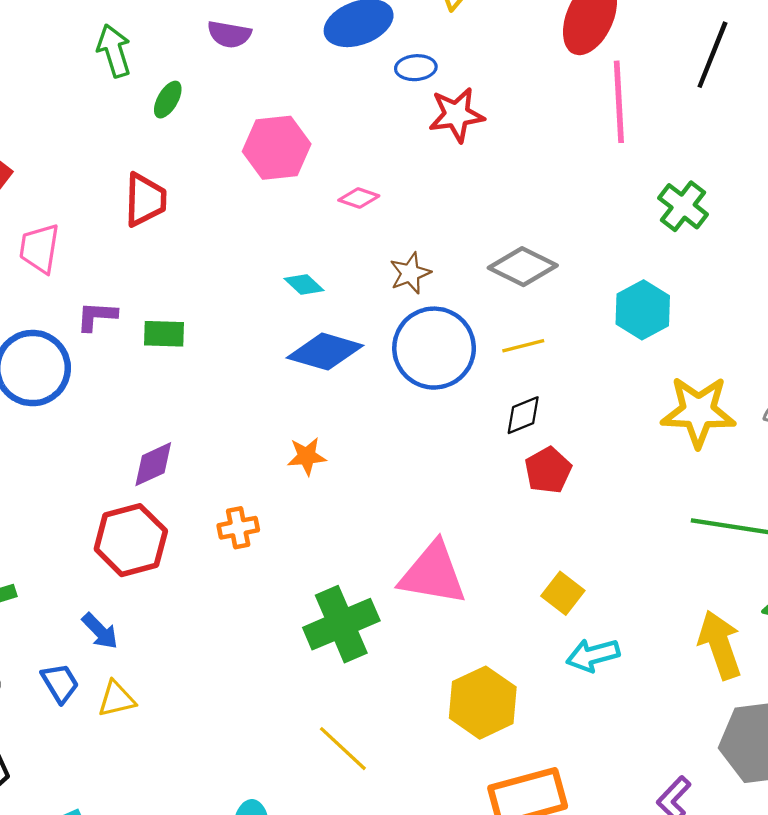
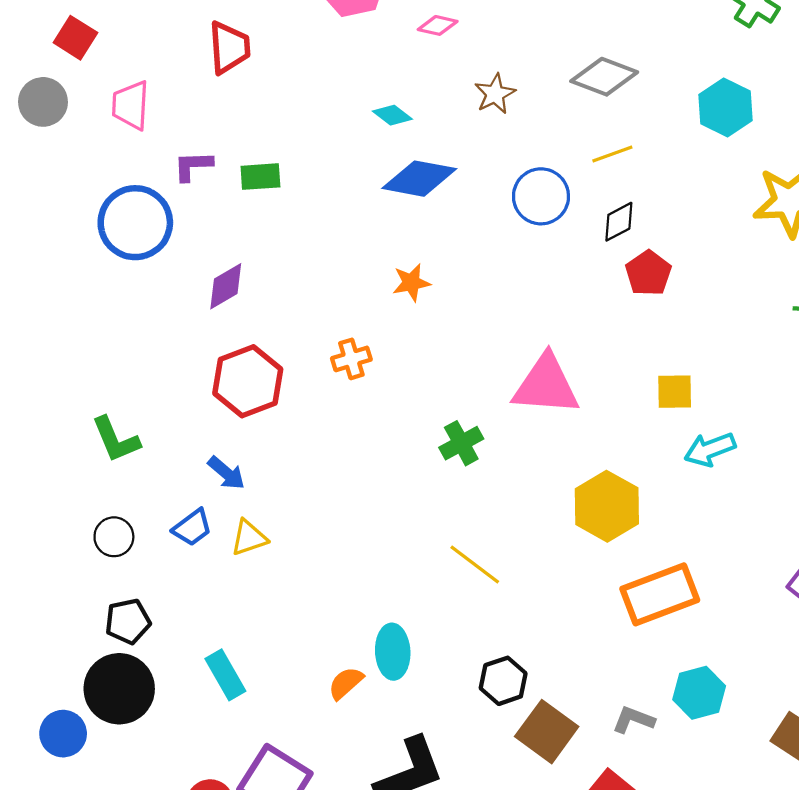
blue circle: (434, 348) -> (541, 196), moved, size x0.7
purple diamond: (153, 464) -> (226, 286), moved
yellow square: (563, 593) -> (675, 392), turned -33
green cross: (341, 624) -> (461, 443), size x0.6
blue trapezoid: (60, 683) -> (192, 528), turned 90

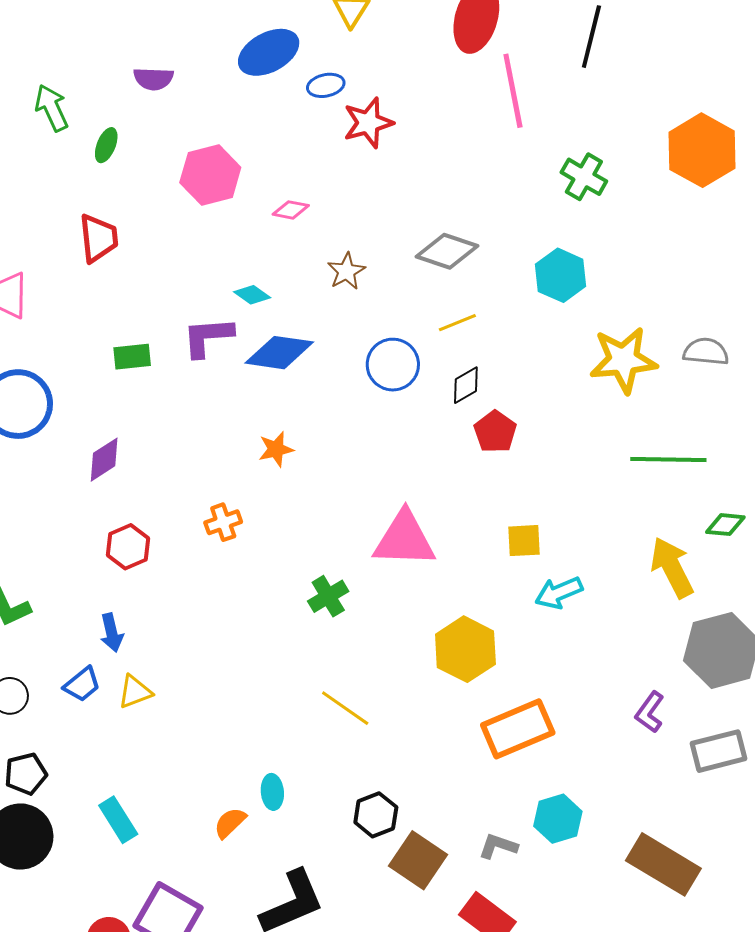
purple L-shape: (193, 166) -> (208, 337), moved, size x1.4
red hexagon: (248, 381) -> (128, 547), size x0.7
blue arrow: (226, 473) -> (112, 633), turned 39
cyan ellipse: (393, 652) -> (272, 792), size x0.7

